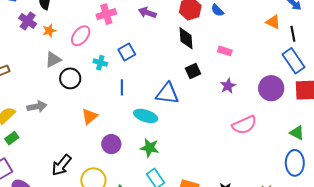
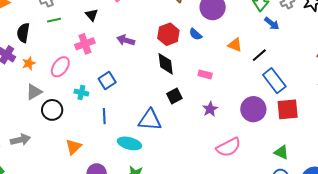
orange triangle: (273, 22) -> (235, 45), moved
black line: (293, 34) -> (259, 55), moved, turned 63

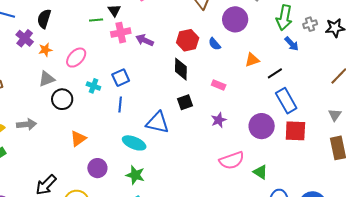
green line: (54, 20) -> (96, 20), moved
pink cross: (85, 44) -> (121, 33), moved
orange triangle: (235, 45) -> (252, 60), turned -49
blue line: (104, 116) -> (120, 105), moved
green triangle: (281, 152) -> (260, 172), moved

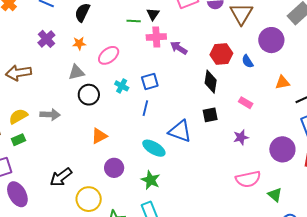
purple cross: (25, 38) -> (46, 39), moved

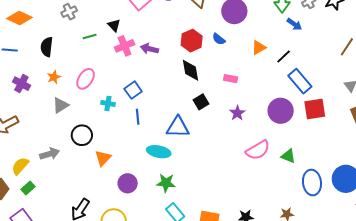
green line: (134, 21) -> (90, 37), moved
black circle: (89, 95) -> (82, 135), moved

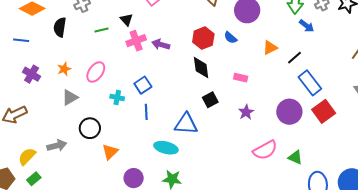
black semicircle: (47, 47) -> (60, 27), moved
red square: (315, 109) -> (324, 111), turned -30

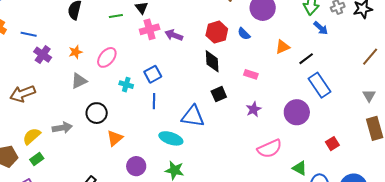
blue line: (21, 40) -> (29, 34), moved
red square: (324, 111) -> (332, 144), moved, size x0.6
green triangle: (295, 157) -> (300, 168), moved

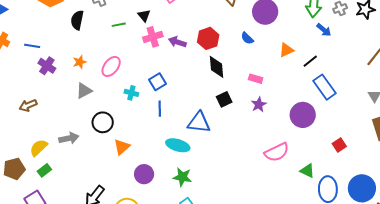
red hexagon: (217, 32) -> (208, 38), moved
brown arrow: (23, 94) -> (28, 105), size x0.7
purple star: (254, 109) -> (259, 105), moved

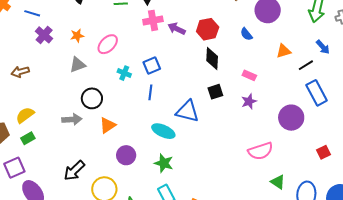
blue arrow: (324, 30) -> (323, 47), moved
gray arrow: (69, 138) -> (72, 119), moved
green triangle: (307, 171) -> (278, 182), moved

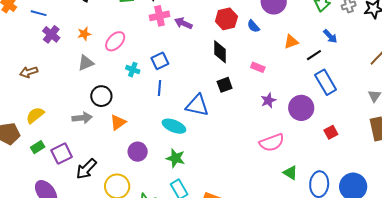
red hexagon: (208, 29) -> (226, 19), moved
purple star: (249, 101) -> (268, 100), moved
green rectangle: (28, 138) -> (38, 147), moved
red square: (324, 152) -> (331, 132), moved
purple square: (14, 168) -> (62, 154), moved

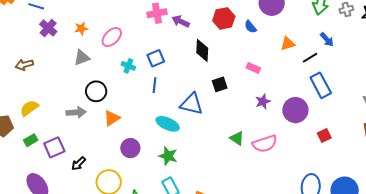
black diamond: (220, 52) -> (202, 50), moved
black arrow: (86, 169) -> (79, 164), size x0.7
green triangle: (290, 173) -> (237, 138), moved

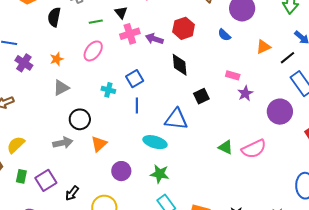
red hexagon: (224, 18) -> (184, 28), moved
pink ellipse: (112, 37) -> (93, 51), moved
purple star: (263, 101) -> (245, 93), moved
green rectangle: (31, 140) -> (21, 176), turned -40

